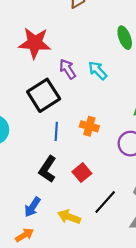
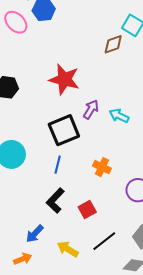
purple arrow: (68, 69) -> (91, 109), turned 54
cyan arrow: (98, 70) -> (119, 116), turned -30
blue line: (56, 131) -> (58, 165), moved

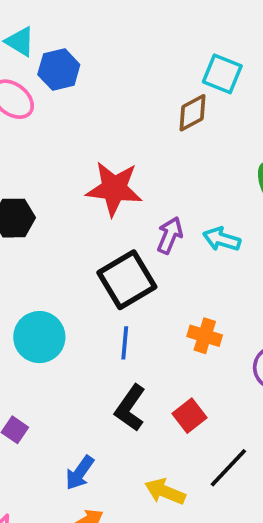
blue arrow: (35, 234) -> (80, 473), moved

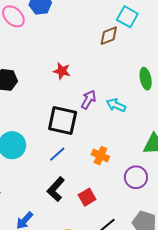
red star: (114, 189) -> (62, 71), size x0.6
black square: (127, 280) -> (63, 120), turned 36
blue line: (125, 343) -> (57, 154), turned 36

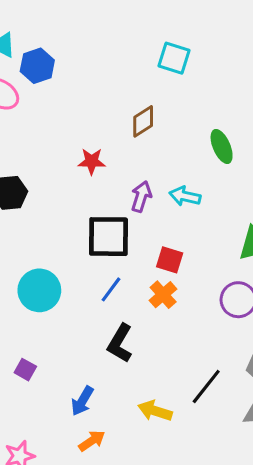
brown diamond: (109, 36) -> (143, 121), moved
orange cross: (100, 156) -> (163, 295), moved, turned 36
red square: (87, 197) -> (170, 260), moved, turned -30

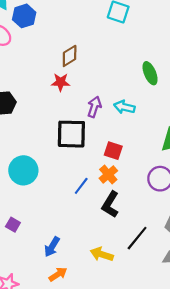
brown diamond: (143, 121) -> (70, 56), moved
blue line: (111, 289) -> (81, 186), moved
black L-shape: (120, 343) -> (110, 204), moved

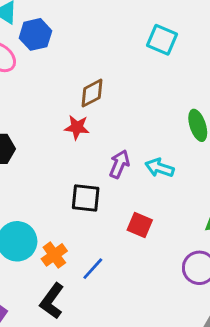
black square: (71, 134) -> (86, 198), size x0.7
orange cross: (108, 175) -> (54, 255), moved
black L-shape: (110, 204) -> (52, 301), moved

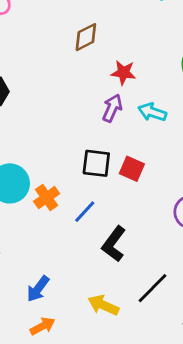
red star: (77, 127) -> (123, 73), moved
black square: (86, 198) -> (96, 163), moved
black L-shape: (52, 301) -> (114, 244), moved

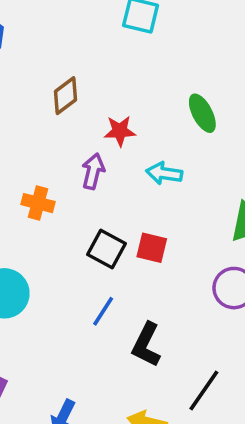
purple arrow: (112, 108) -> (93, 171), moved
black square: (96, 163) -> (107, 249), turned 32
orange cross: (47, 198) -> (38, 203), moved, turned -30

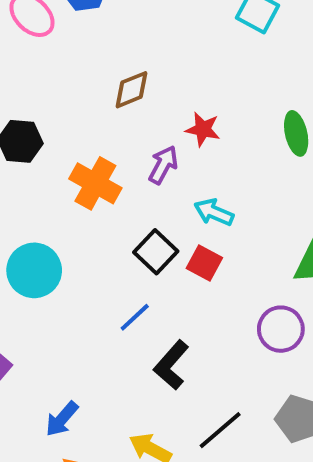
brown diamond: (65, 96) -> (132, 90), moved
cyan arrow: (164, 173) -> (214, 212), moved
orange cross: (38, 203) -> (95, 183), size x1.4

